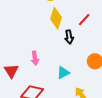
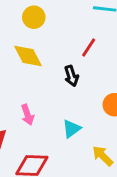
yellow diamond: (56, 18) -> (28, 56), moved, turned -35

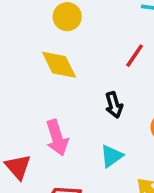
black arrow: (71, 76) -> (114, 105), moved
pink arrow: (27, 115) -> (57, 138), size x1.4

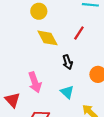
yellow diamond: (59, 65) -> (47, 38), moved
cyan triangle: (112, 156) -> (67, 92), turned -40

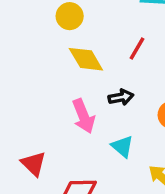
black arrow: (68, 62) -> (121, 97), turned -80
pink arrow: (35, 82) -> (84, 116), moved

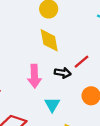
red line: (137, 48) -> (81, 62), moved

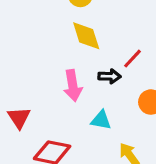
cyan triangle: (52, 105) -> (101, 120), turned -42

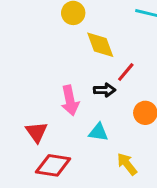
yellow diamond: (86, 36) -> (100, 45), moved
red triangle: (19, 118) -> (37, 132), moved

